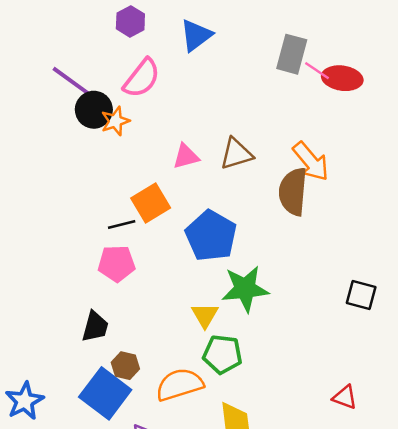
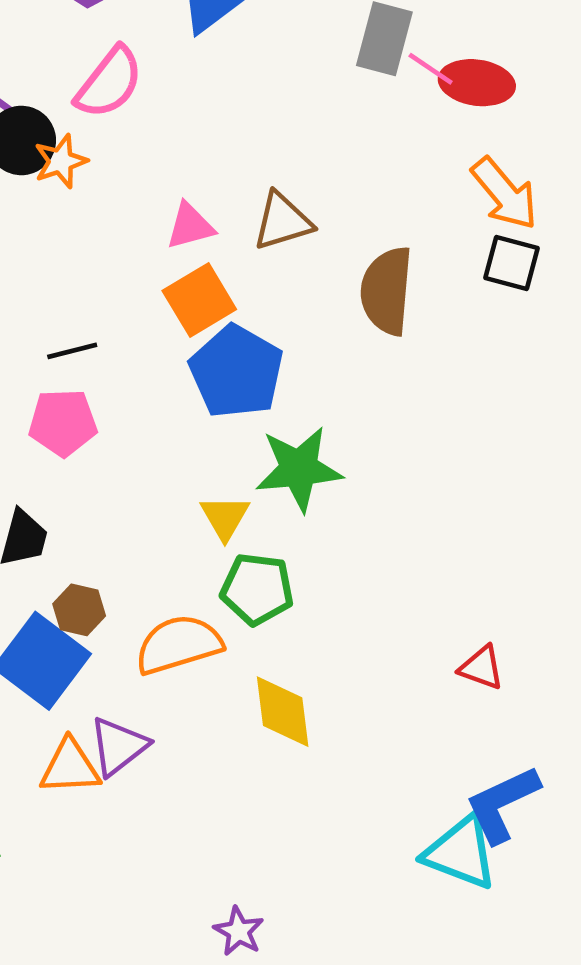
orange arrow: (311, 161) -> (505, 194), moved
orange square: (151, 203) -> (199, 300), moved
black square: (361, 295) -> (512, 263), moved

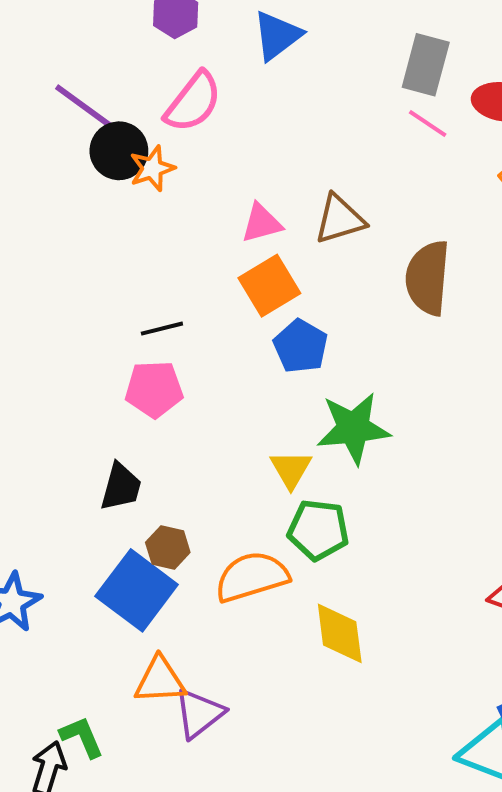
pink line: (431, 69) -> (428, 123), moved
blue pentagon: (236, 372) -> (301, 346), size x0.7
purple triangle: (118, 746) -> (199, 714), moved

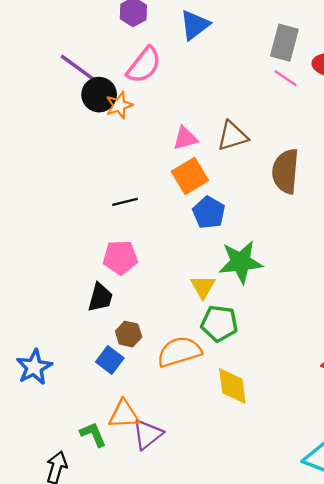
pink pentagon: (154, 389) -> (120, 257), moved
blue square: (137, 590) -> (110, 360), size x0.6
green L-shape: (82, 737) -> (93, 434), moved

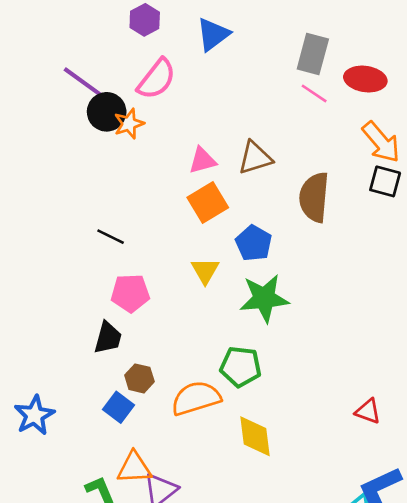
black line: (125, 202) -> (111, 237), moved, turned 40
blue pentagon: (209, 213) -> (254, 243), moved
yellow triangle: (203, 287) -> (205, 271), moved

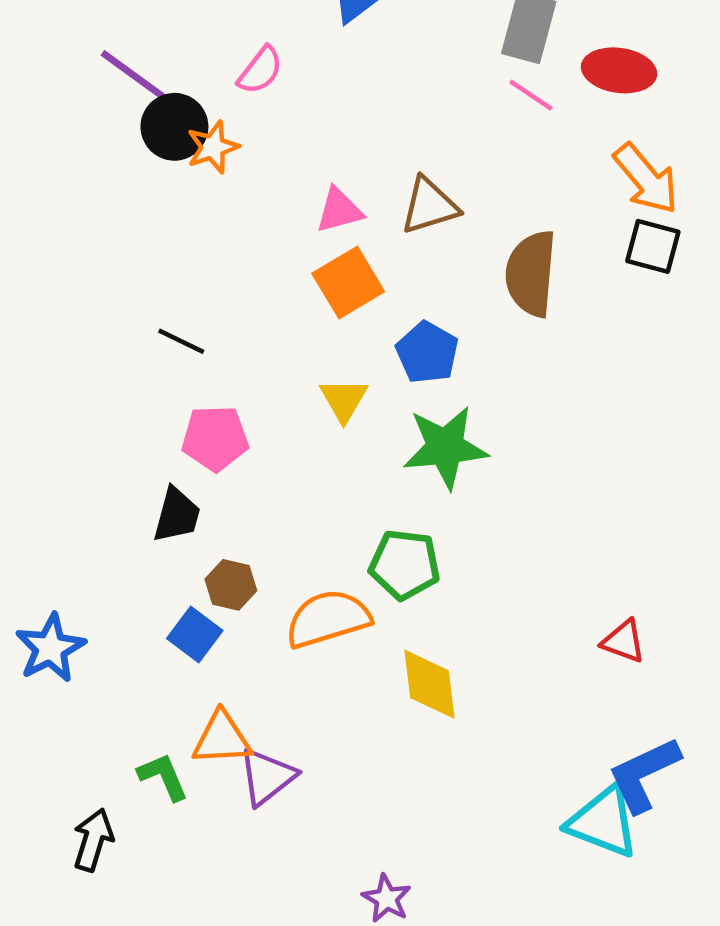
pink semicircle: (157, 79) -> (260, 70), size x0.7

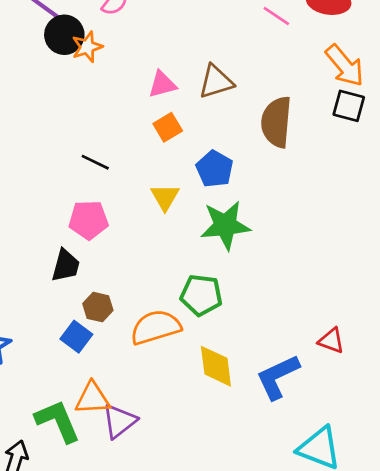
orange square: (348, 282) -> (168, 127), size x0.7
black line: (181, 341) -> (95, 162), moved
blue L-shape: (644, 774) -> (278, 377), moved
green L-shape: (163, 777) -> (58, 421), size x1.5

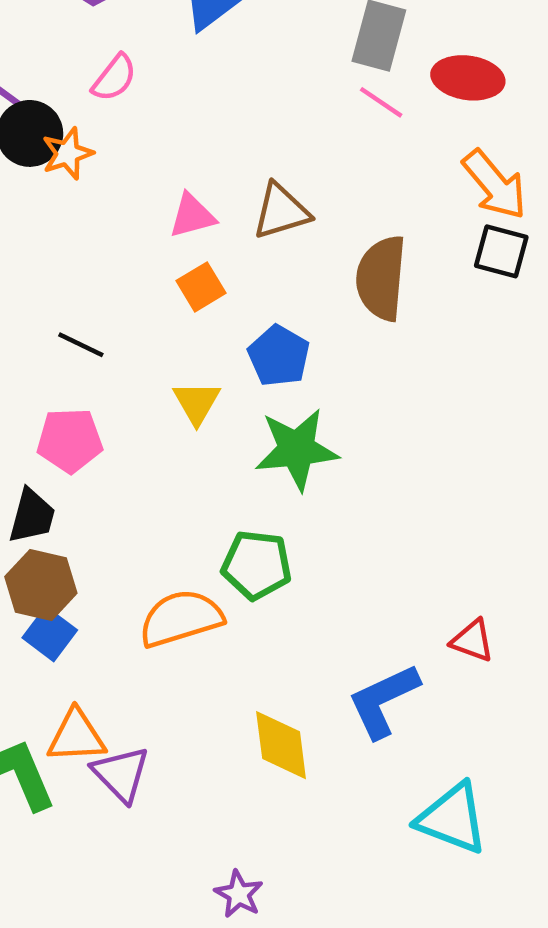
brown hexagon: (98, 307) -> (41, 585), moved, size x1.4
yellow diamond: (216, 366) -> (281, 745), moved
purple triangle: (119, 421) -> (121, 774), turned -36

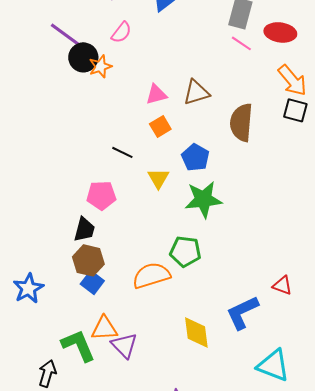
black line: (81, 345) -> (122, 152), moved

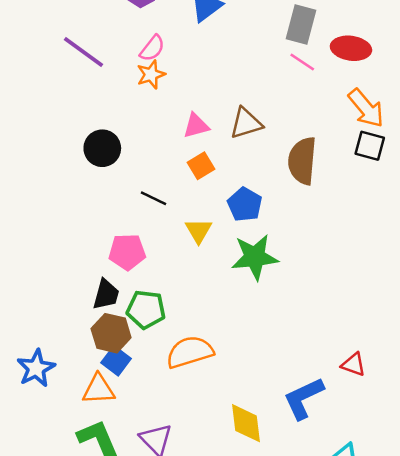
black circle: (83, 57) -> (102, 148), moved
orange star: (100, 66) -> (151, 74), moved
green pentagon: (185, 251) -> (146, 309), moved
orange triangle: (104, 328) -> (99, 389), moved

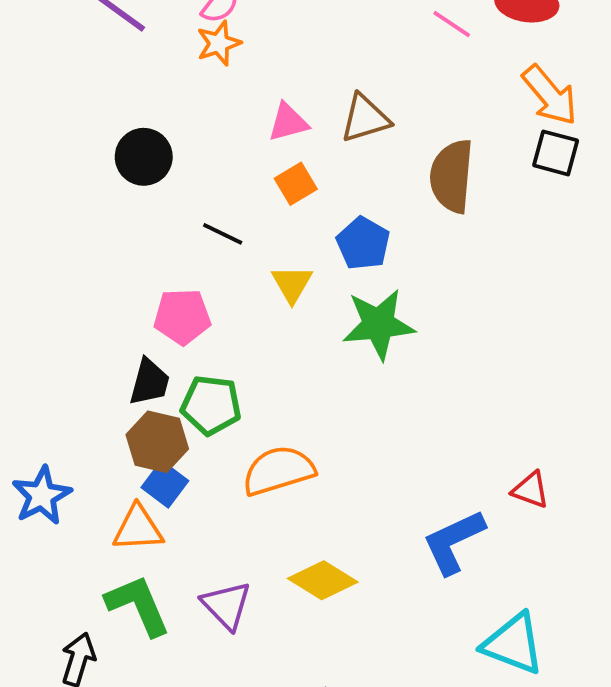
yellow diamond: (246, 423) -> (323, 580), moved, turned -51

